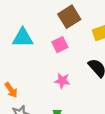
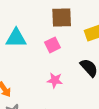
brown square: (69, 17) -> (62, 18), turned 30

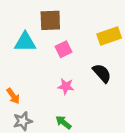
brown square: (62, 18) -> (50, 20), moved

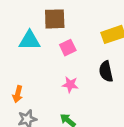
black semicircle: (102, 73) -> (106, 71), turned -150
orange arrow: (13, 96) -> (18, 94), turned 49

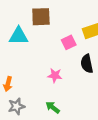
pink square: (68, 48) -> (69, 42), moved

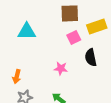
brown square: (41, 17) -> (70, 13), moved

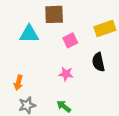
brown square: (70, 13) -> (54, 14), moved
pink square: (74, 37) -> (70, 40), moved

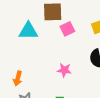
pink square: (70, 40) -> (67, 29), moved

